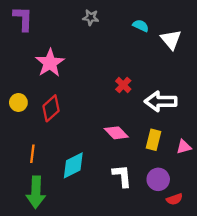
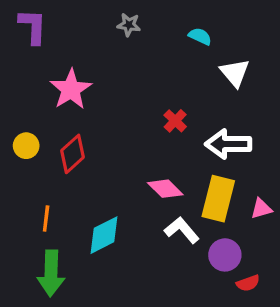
white triangle: (171, 40) -> (235, 73), moved
yellow rectangle: (154, 140) -> (218, 199), size x1.5
white L-shape: (122, 176) -> (182, 230), moved, turned -35

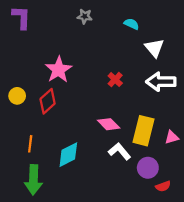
pink star: (71, 89) -> (59, 70), moved
white arrow: (228, 144) -> (161, 82), moved

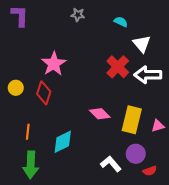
red cross: (115, 80) -> (118, 67), moved, size x1.6
red diamond: (48, 101) -> (44, 93), turned -30
white L-shape: (120, 151) -> (111, 164), moved

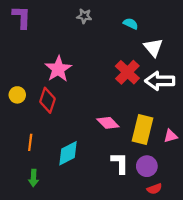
white L-shape: (111, 164) -> (120, 163), moved, turned 40
green arrow: (31, 165) -> (33, 178), size x0.6
red semicircle: (150, 171) -> (154, 189), moved

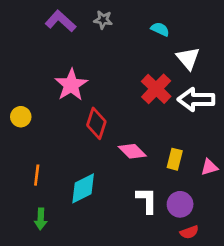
purple L-shape: (22, 17) -> (61, 21), moved, turned -50
red diamond: (48, 100) -> (96, 123), moved
yellow rectangle: (143, 129) -> (175, 159), size x0.6

